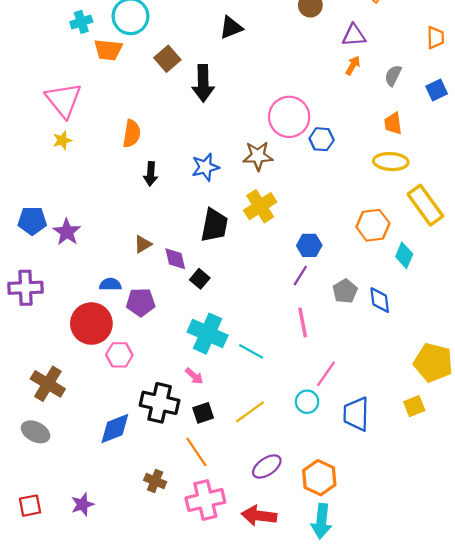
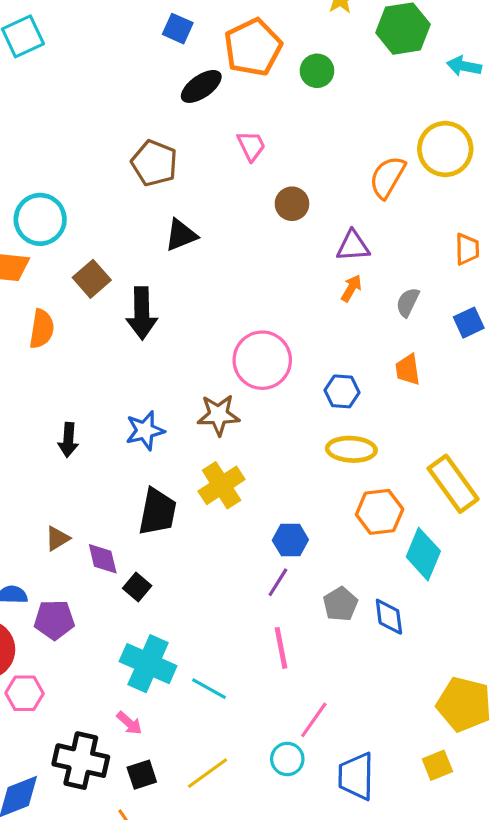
orange semicircle: (132, 134) -> (42, 329), moved
blue hexagon: (322, 139) -> (342, 391), moved
yellow ellipse: (391, 162) -> (351, 449), moved
cyan diamond: (404, 255) -> (423, 554), size x1.4

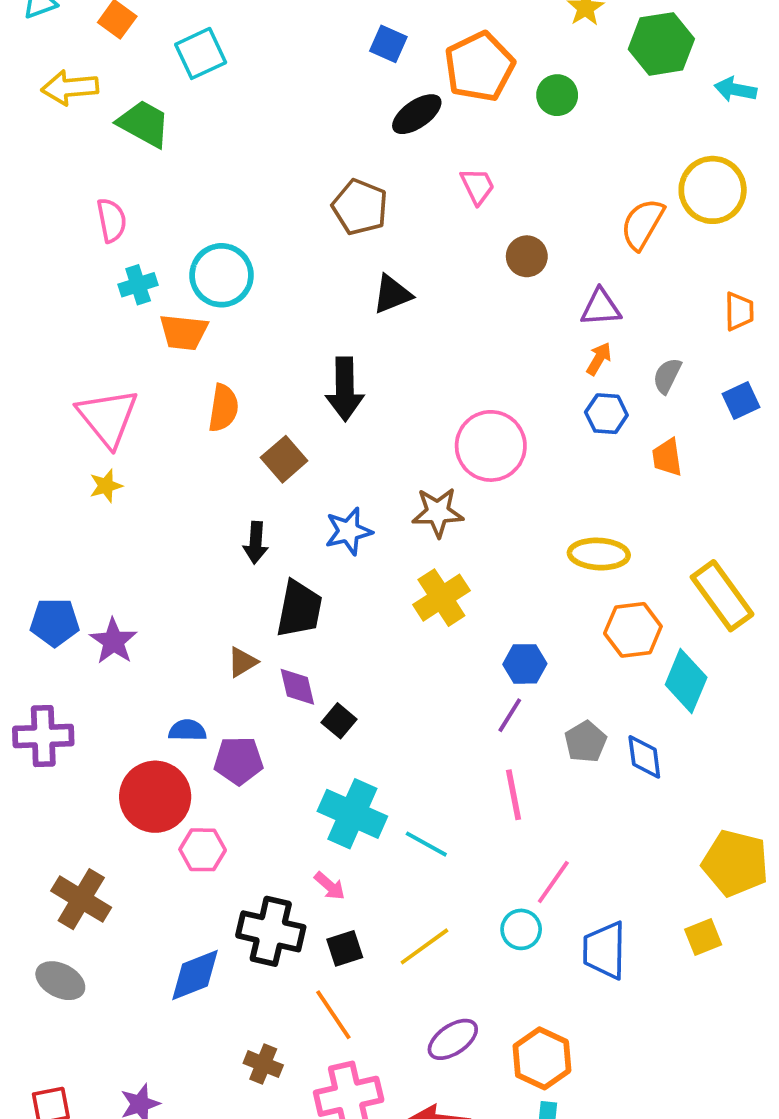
brown square: (92, 279) -> (284, 459), moved
blue hexagon: (342, 391) -> (606, 414), moved
black trapezoid: (157, 512) -> (299, 609), moved

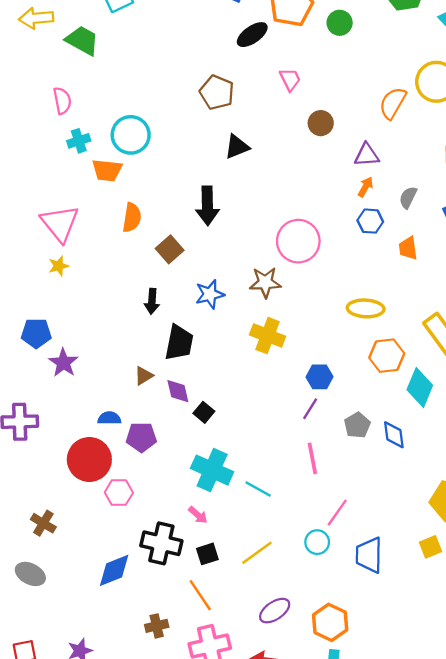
yellow cross: (441, 598) -> (268, 336), turned -36
blue pentagon: (55, 622) -> (36, 333), moved
brown cross: (81, 899) -> (43, 523), size x0.7
brown cross: (263, 1064) -> (157, 626), turned -35

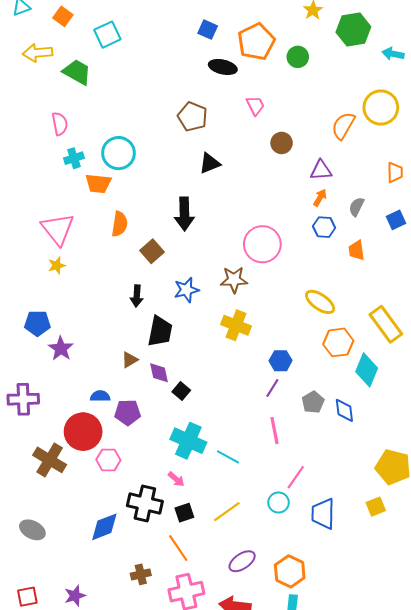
black ellipse: (252, 35) -> (223, 67), turned 48
yellow ellipse: (366, 308) -> (320, 302), turned 32
brown cross: (43, 523) -> (50, 460), moved, size x1.5

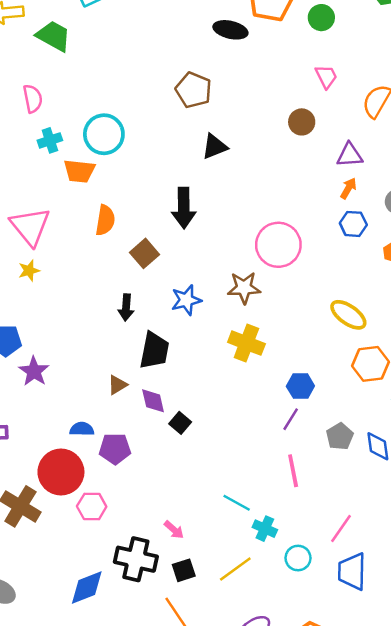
pink trapezoid: (255, 105) -> (326, 77), moved
cyan cross: (188, 441) -> (265, 529), moved, size x0.6
pink line: (296, 477) -> (341, 529), moved

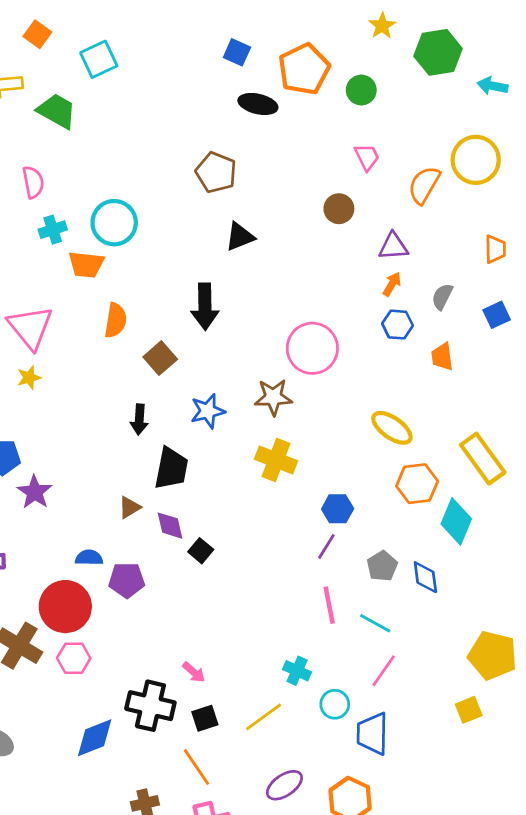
cyan line: (237, 503) -> (375, 623), moved
pink hexagon: (92, 506) -> (74, 658), moved
blue trapezoid: (352, 572) -> (372, 734), moved

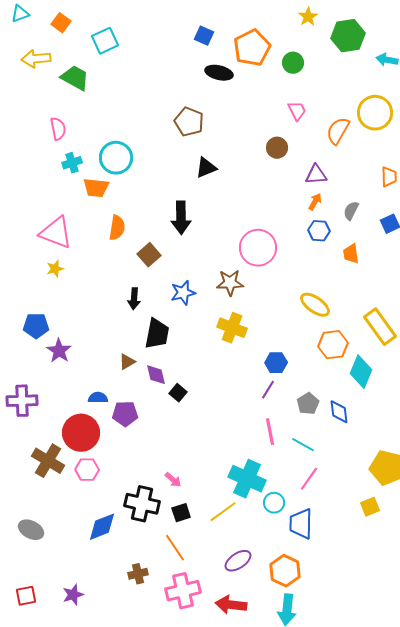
pink triangle: (30, 327) -> (56, 233), turned -30
cyan cross: (297, 671) -> (247, 479), size x1.8

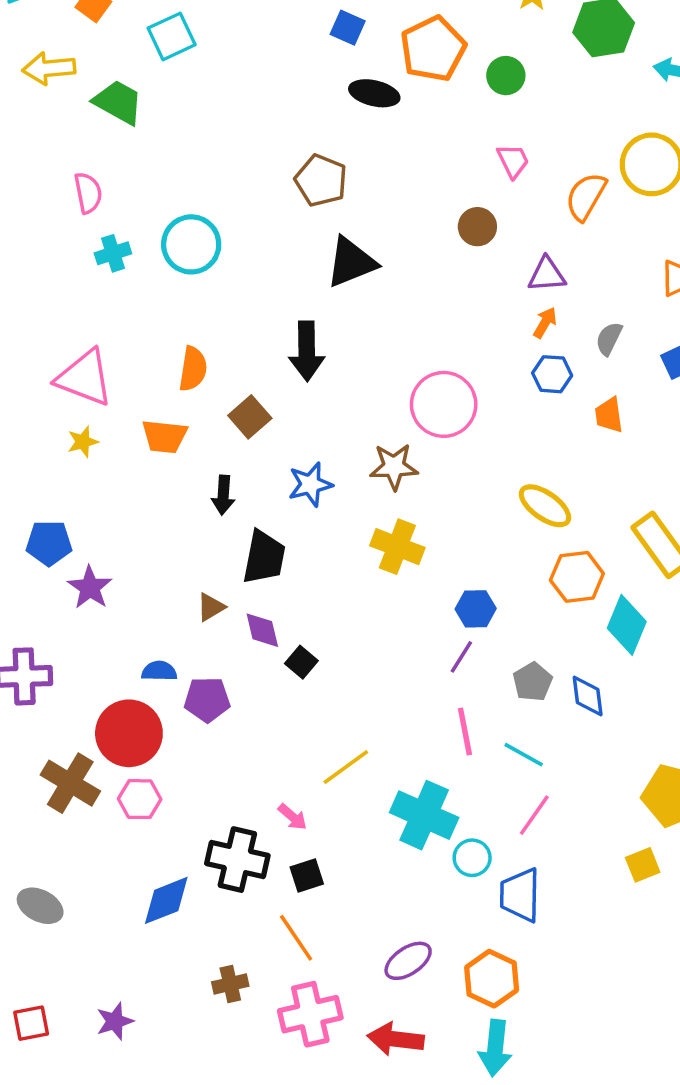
black triangle: (206, 168) -> (351, 262), size x1.4
orange trapezoid: (96, 188) -> (165, 436), moved
yellow line: (223, 512) -> (346, 767), moved

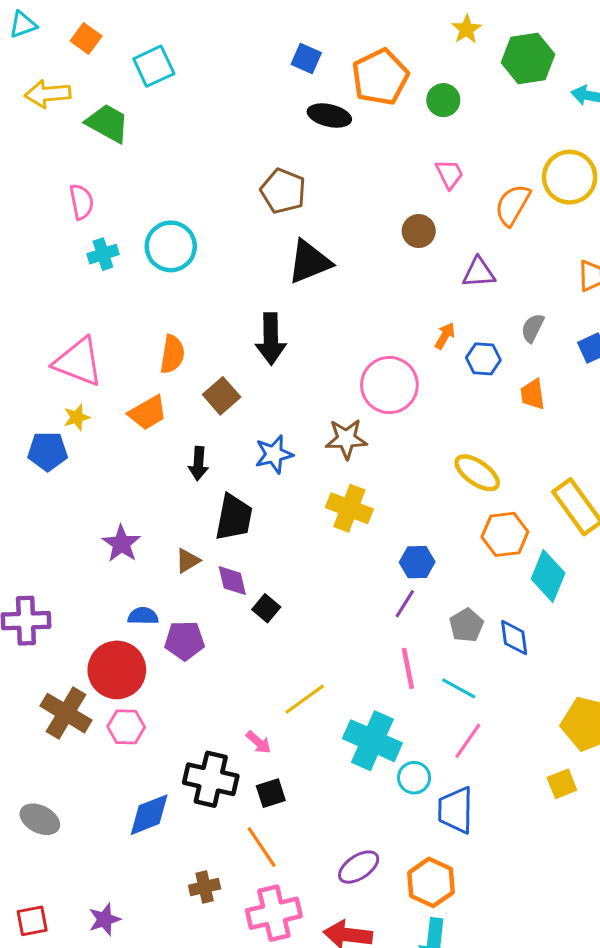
orange arrow: (545, 323) -> (445, 336), moved
orange trapezoid: (165, 436) -> (148, 413), turned -36
blue pentagon: (49, 543) -> (48, 451), moved
purple star: (90, 588) -> (121, 544), moved

